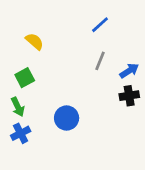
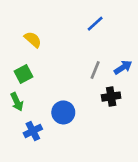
gray line: (100, 61) -> (95, 70), moved
black cross: (129, 96) -> (111, 97), moved
blue cross: (21, 133) -> (33, 131), moved

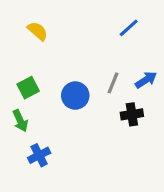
blue line: (95, 24) -> (129, 28), moved
yellow semicircle: (33, 39) -> (38, 31), moved
blue circle: (63, 112) -> (75, 96), moved

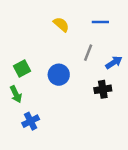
blue line: (129, 28) -> (100, 22), turned 42
yellow semicircle: (38, 31) -> (61, 24), moved
gray line: (113, 83) -> (88, 53), moved

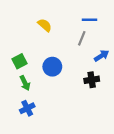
yellow semicircle: (61, 24) -> (45, 25), moved
gray line: (88, 53) -> (82, 38), moved
green arrow: (16, 94) -> (25, 83), moved

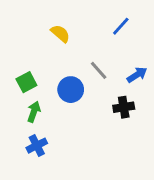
blue line: (89, 20) -> (121, 26), turned -48
gray line: (82, 38) -> (99, 70), moved, turned -64
green arrow: (25, 83) -> (34, 112), turned -136

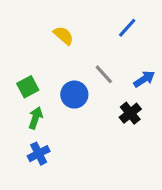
black cross: (124, 107) -> (130, 113), turned -30

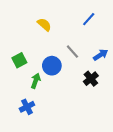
green arrow: (36, 118) -> (36, 81), moved

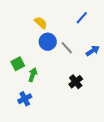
green square: (19, 60) -> (18, 64), moved
blue circle: (52, 66) -> (48, 42), moved
black cross: (91, 79) -> (76, 82), moved

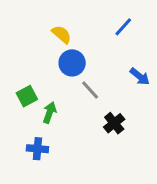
gray line: (67, 48) -> (90, 90), moved
blue arrow: (93, 51) -> (140, 77), turned 72
blue cross: (25, 99) -> (37, 149), turned 32

